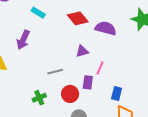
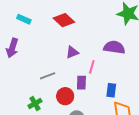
purple semicircle: (106, 28) -> (114, 47), moved

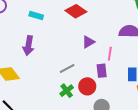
green cross: (35, 103) -> (67, 91), moved

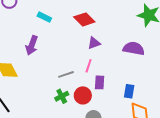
purple triangle: (88, 42) -> (94, 43), moved
pink line: (110, 54) -> (89, 66), moved

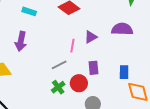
purple triangle: (94, 43) -> (91, 37), moved
pink line: (89, 66) -> (72, 46), moved

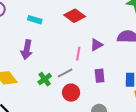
red circle: (79, 83) -> (71, 93), moved
green cross: (58, 87) -> (45, 79), moved

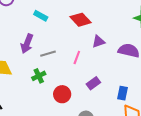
purple triangle: (96, 45) -> (98, 42), moved
gray line: (65, 73) -> (48, 54), moved
purple rectangle: (100, 76) -> (93, 83), turned 48

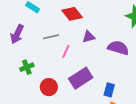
gray line: (48, 54) -> (51, 37), moved
purple rectangle: (93, 83) -> (81, 78), size x1.6

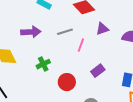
purple arrow: (17, 34) -> (31, 32), turned -114
purple rectangle: (81, 78) -> (98, 71), size x0.6

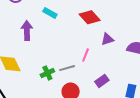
purple arrow: (31, 32) -> (27, 31), moved, turned -90
gray line: (65, 32) -> (67, 68), moved

